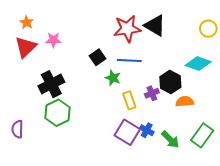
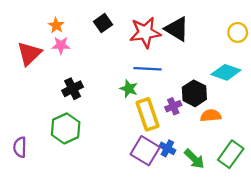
orange star: (27, 22) -> (56, 25), moved
black square: (97, 57) -> (103, 23), moved
black cross: (51, 84) -> (73, 89), moved, size x0.7
yellow rectangle: (129, 100) -> (148, 114), size x1.5

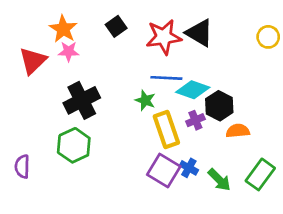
orange star: (56, 25) -> (63, 29), size x1.5
cyan diamond: (226, 72) -> (193, 90), moved
black cross: (73, 89) -> (82, 100), size x1.5

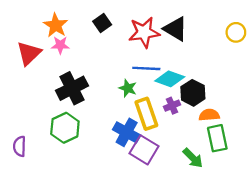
blue cross: (189, 168) -> (127, 132), moved, size x1.6
green rectangle: (260, 174) -> (217, 138), moved, turned -48

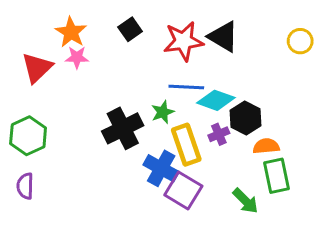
black cross: (72, 88) -> (123, 128), moved
green star: (128, 88) -> (163, 112), turned 30
green hexagon: (65, 128) -> (28, 136), moved

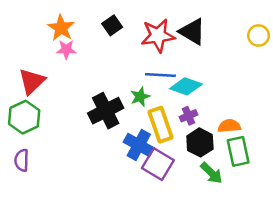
red triangle: (37, 68) -> (32, 81), moved
black hexagon: (245, 118) -> (200, 142), moved

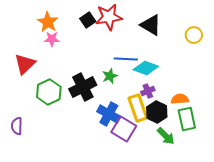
red star: (158, 35) -> (109, 17), moved
yellow circle: (259, 35) -> (194, 35), moved
green hexagon: (24, 117) -> (49, 92), moved
yellow rectangle: (160, 125) -> (138, 108), moved

